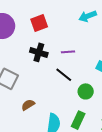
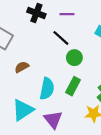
green circle: (86, 91) -> (74, 58), moved

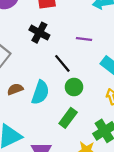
purple line: (67, 14) -> (84, 39), moved
cyan semicircle: (47, 89) -> (40, 93), moved

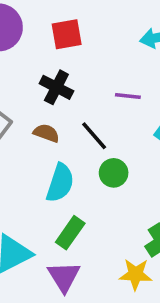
brown semicircle: (15, 89) -> (46, 133), moved, turned 42
green rectangle: (68, 118) -> (70, 233), moved

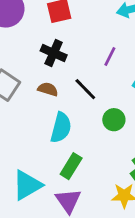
purple line: (128, 96) -> (110, 56), turned -66
green circle: (114, 173) -> (114, 120), moved

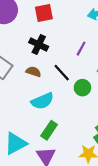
green circle: (114, 120) -> (82, 88), moved
cyan semicircle: (61, 128) -> (42, 101), turned 50

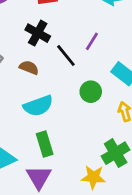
black line: (62, 73) -> (66, 55), moved
green rectangle: (49, 130) -> (45, 144), turned -54

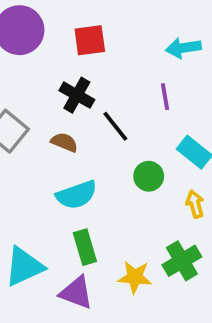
purple line: (92, 41) -> (165, 97), moved, turned -42
purple triangle: (39, 177) -> (76, 293), turned -40
yellow star: (93, 177) -> (135, 277), moved

